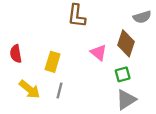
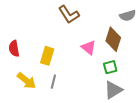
brown L-shape: (77, 16) -> (69, 14), turned -40

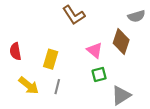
green square: (110, 67) -> (99, 74), moved

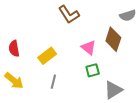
yellow rectangle: (51, 59) -> (47, 56), turned 36
yellow arrow: (29, 85) -> (14, 81), moved

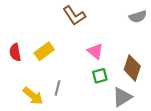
brown diamond: (113, 39) -> (132, 68), moved
yellow rectangle: (47, 56) -> (44, 51), moved
yellow arrow: (14, 81) -> (33, 96), moved

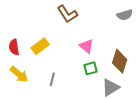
yellow arrow: (33, 96) -> (19, 74), moved

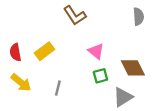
gray semicircle: (125, 15) -> (138, 17), turned -77
brown diamond: (120, 61) -> (133, 68), turned -45

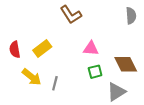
pink triangle: (96, 51) -> (91, 48), turned -35
yellow arrow: (21, 83) -> (32, 77), moved

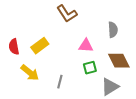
gray semicircle: (131, 16) -> (113, 30), moved
gray line: (55, 83) -> (60, 82), moved

